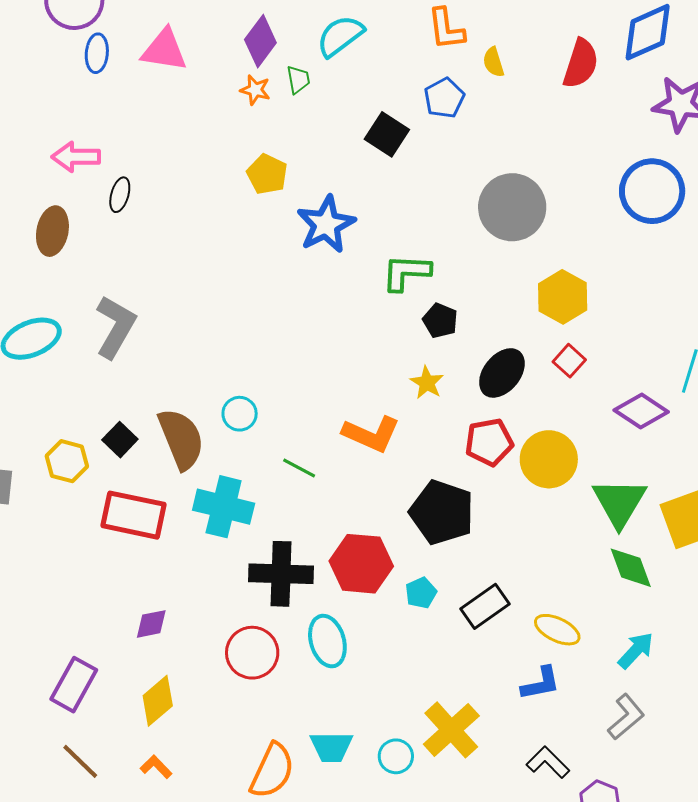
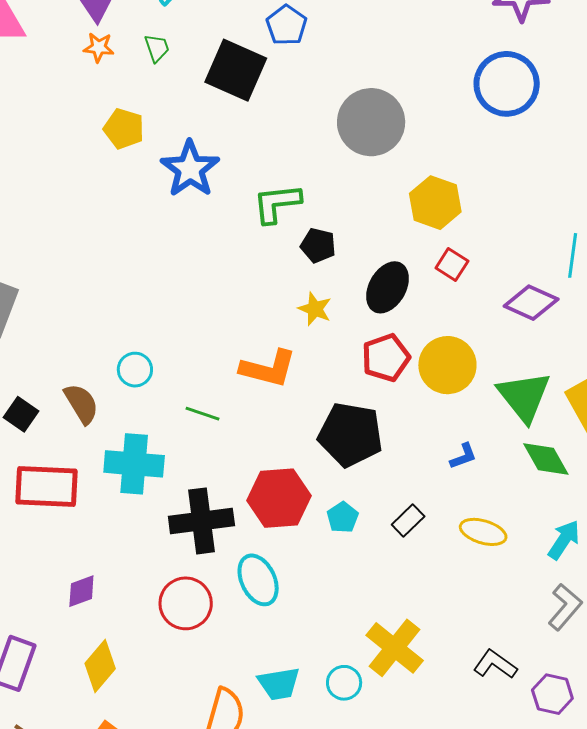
green trapezoid: (298, 80) -> (157, 48), moved
black square: (387, 134) -> (236, 70), size x1.4
brown semicircle: (181, 439) -> (81, 404), size x0.7
black rectangle: (485, 606) -> (408, 521), size x0.7
blue L-shape: (541, 683) -> (463, 456), moved, size x0.7

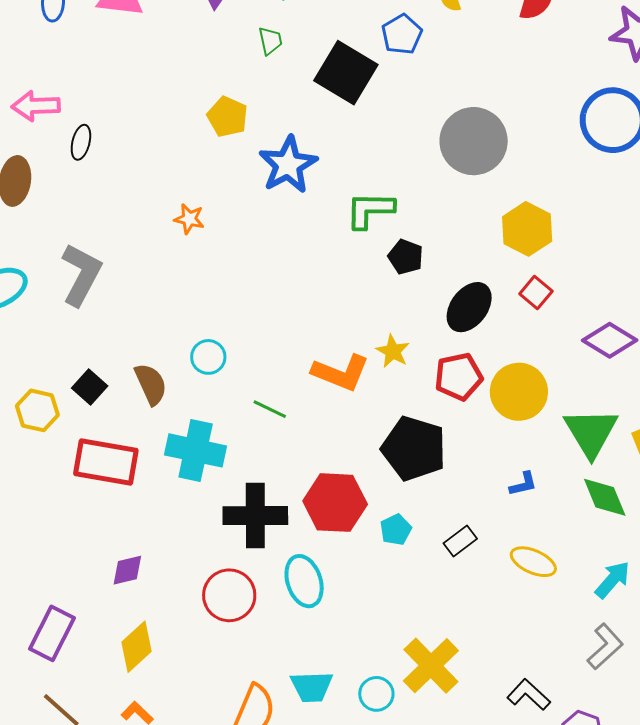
orange star: (99, 47) -> (189, 219), moved
yellow star: (315, 309) -> (393, 351), moved

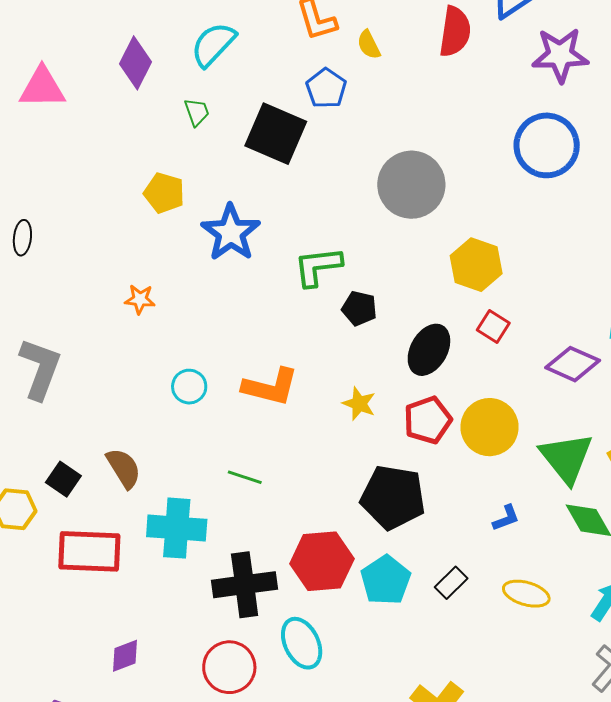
cyan circle: (208, 357) -> (189, 387), moved
orange L-shape: (341, 373) -> (270, 387), moved
cyan pentagon: (396, 530) -> (386, 580), size x1.6

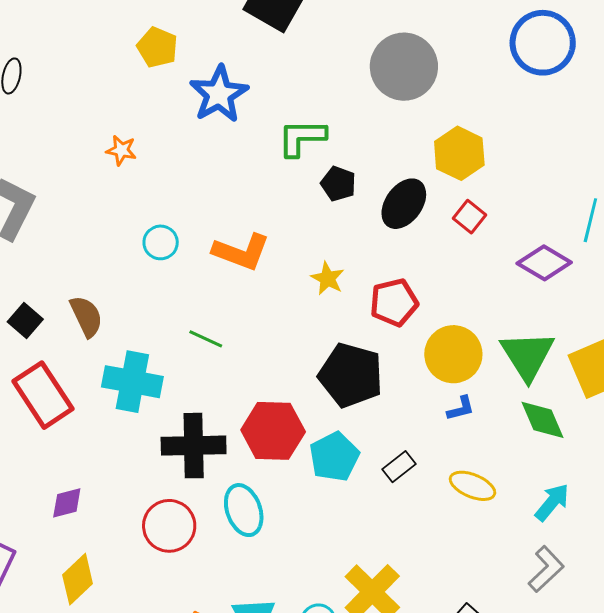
black ellipse: (429, 350) -> (404, 204), moved
yellow circle: (490, 427) -> (453, 354), moved
red rectangle: (89, 551) -> (43, 395), turned 48

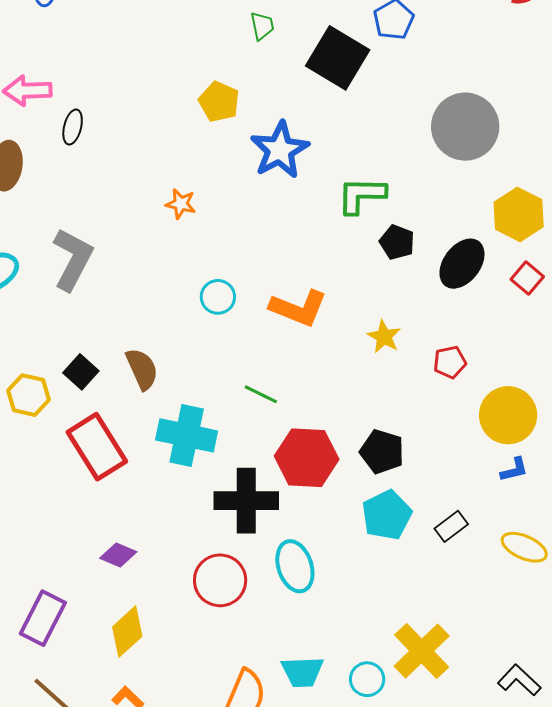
red pentagon: (394, 302) -> (450, 362), size x0.7
black pentagon: (351, 375) -> (382, 452), moved, size x0.7
red hexagon: (273, 431) -> (307, 458), moved
purple diamond: (67, 503) -> (118, 555), turned 36

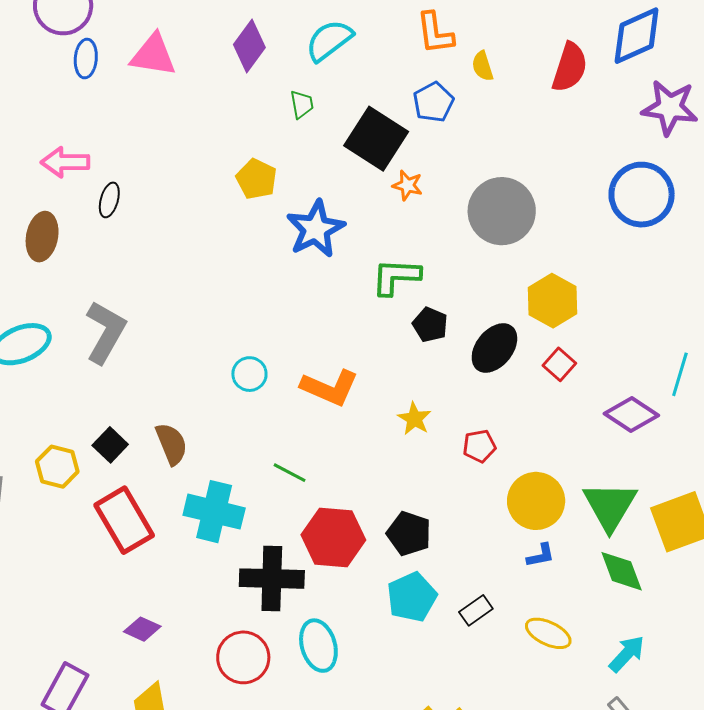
orange star: (181, 204) -> (407, 185), moved

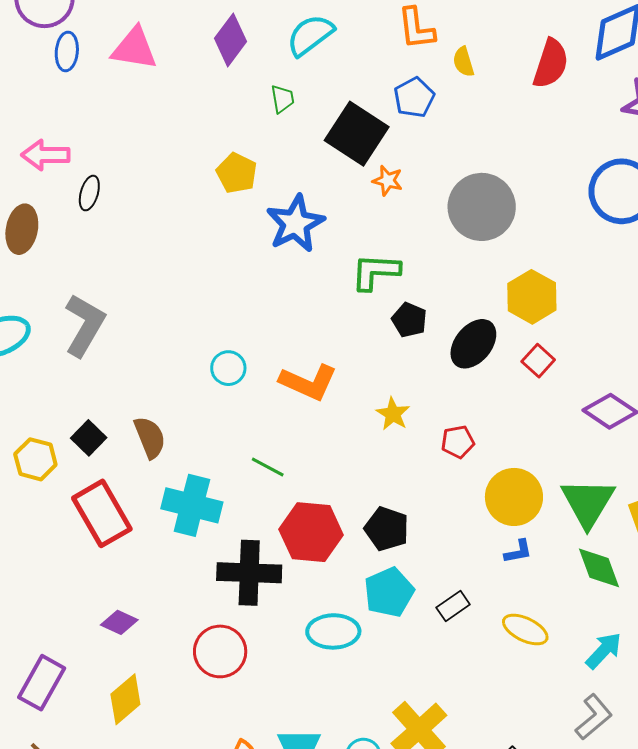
cyan ellipse: (318, 646) -> (333, 631), moved, turned -75

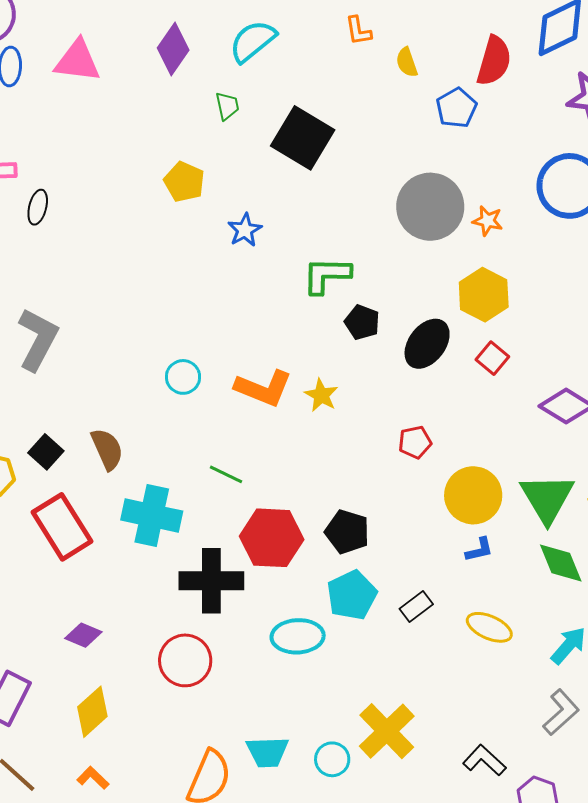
orange L-shape: (416, 28) -> (358, 31), size x0.7
blue pentagon: (414, 98) -> (456, 108), moved
orange star: (388, 181) -> (488, 221), moved
blue star: (295, 223) -> (245, 230), size x0.6
yellow star: (393, 414) -> (321, 395), moved

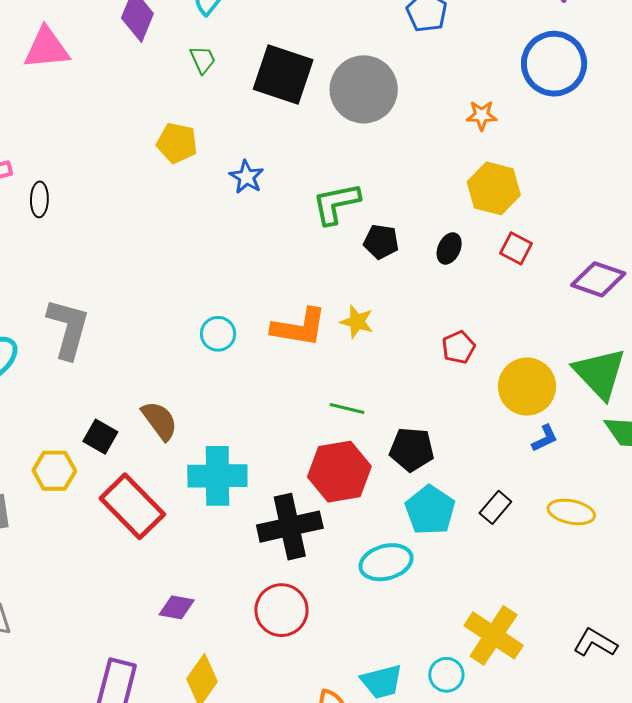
gray circle: (430, 207) -> (364, 89), moved
black ellipse: (427, 344) -> (449, 248), size x0.6
green line: (226, 474) -> (347, 409), moved

